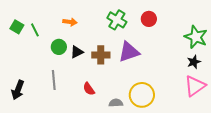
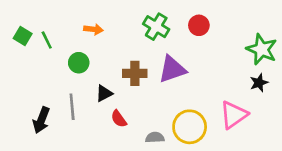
black triangle: (77, 52) -> (104, 93), moved
pink triangle: (195, 86) -> (234, 115), moved
black arrow: (18, 90) -> (41, 120), moved

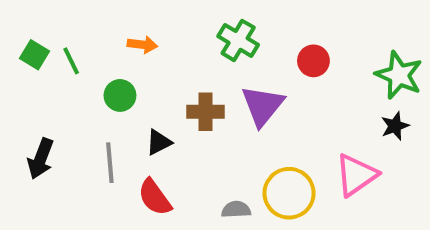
red circle: (199, 25) -> (313, 61), moved
purple triangle: (172, 69) -> (263, 106), turned -32
red semicircle: (119, 119) -> (155, 197), moved, size x1.4
black arrow: (41, 120) -> (41, 159), moved

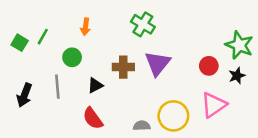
orange arrow: (142, 45) -> (85, 27), turned 91
green square: (34, 55) -> (20, 43), moved
green line: (71, 61) -> (43, 37), turned 56
red circle: (313, 61) -> (209, 66), moved
gray line: (110, 163) -> (57, 87), moved

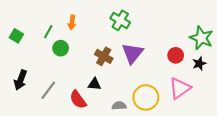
green line: (43, 37) -> (48, 32), moved
brown cross: (123, 67) -> (104, 56), turned 30
black triangle: (95, 85) -> (94, 84), moved, turned 32
gray line: (57, 87) -> (48, 90), moved, turned 42

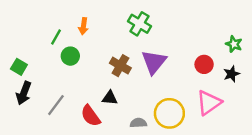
green square: (16, 36) -> (19, 67), moved
green star: (201, 38) -> (234, 44), size x0.6

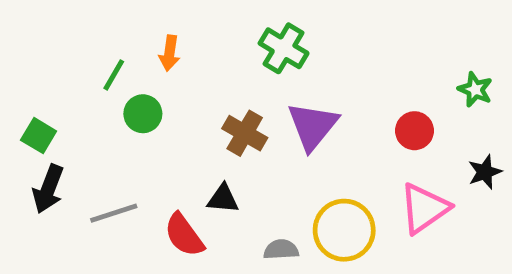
black star: (231, 74) -> (485, 172), moved
gray line: (56, 105) -> (114, 213), turned 35

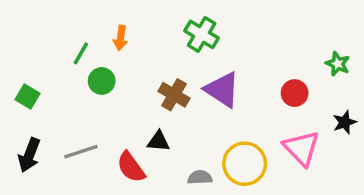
purple triangle: (313, 126) -> (222, 90), turned -36
black arrow: (48, 189) -> (29, 155), moved
pink triangle: (424, 208) -> (301, 148), turned -39

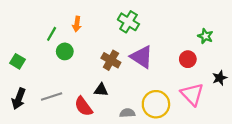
green star: (338, 64) -> (205, 36), moved

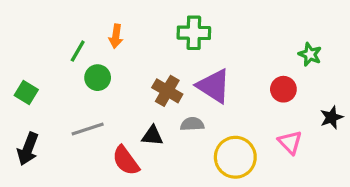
green cross: (128, 22) -> (194, 33), turned -30
pink triangle: (192, 94) -> (290, 142), size x0.7
gray line: (52, 97) -> (88, 129), moved
gray semicircle: (127, 113) -> (192, 124), moved

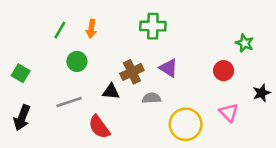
green line: (78, 51) -> (60, 30), moved
purple triangle: (214, 86) -> (169, 68), size x0.7
brown cross: (167, 91) -> (132, 72), turned 35
black triangle: (152, 136) -> (111, 92), moved

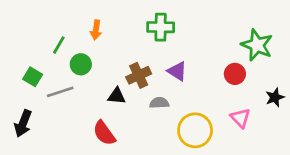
green line: (60, 30) -> (59, 45), moved
green star: (245, 43) -> (257, 45), size x1.6
green square: (21, 73) -> (33, 77), moved
gray line: (69, 102) -> (60, 92), moved

